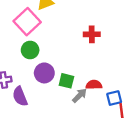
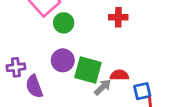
green circle: (30, 50) -> (64, 23), moved
green square: (66, 81) -> (88, 70), size x1.5

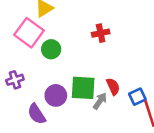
purple circle: (63, 60) -> (56, 95), moved
purple cross: (16, 67) -> (15, 80), moved
red semicircle: (119, 75) -> (113, 86), turned 78

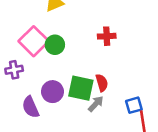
pink square: (29, 33) -> (34, 41), moved
red semicircle: (113, 86) -> (102, 83), moved

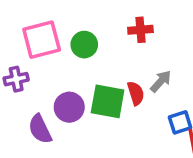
pink square: (34, 41) -> (42, 40), turned 32
green circle: (55, 45) -> (84, 45), moved
gray arrow: (96, 104) -> (161, 81), moved

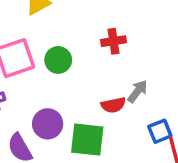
red semicircle: (136, 93) -> (113, 105), turned 100
green square: (108, 101) -> (87, 140), moved

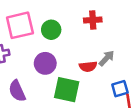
purple circle: (48, 124) -> (45, 63), moved

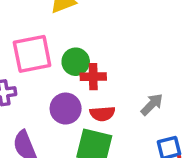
red cross: (93, 20) -> (93, 77), moved
red semicircle: (88, 66) -> (102, 114), moved

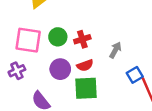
pink square: (32, 54) -> (28, 40), turned 36
red cross: (93, 77) -> (82, 39), moved

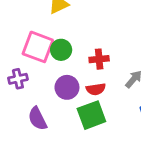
green circle: (58, 37) -> (61, 50), moved
green square: (86, 88) -> (91, 115), turned -30

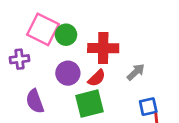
red cross: (99, 59) -> (103, 48), size x1.5
red semicircle: (96, 89) -> (97, 78), turned -42

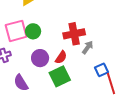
pink square: (43, 29) -> (16, 31), turned -30
red cross: (103, 48) -> (74, 34), moved

